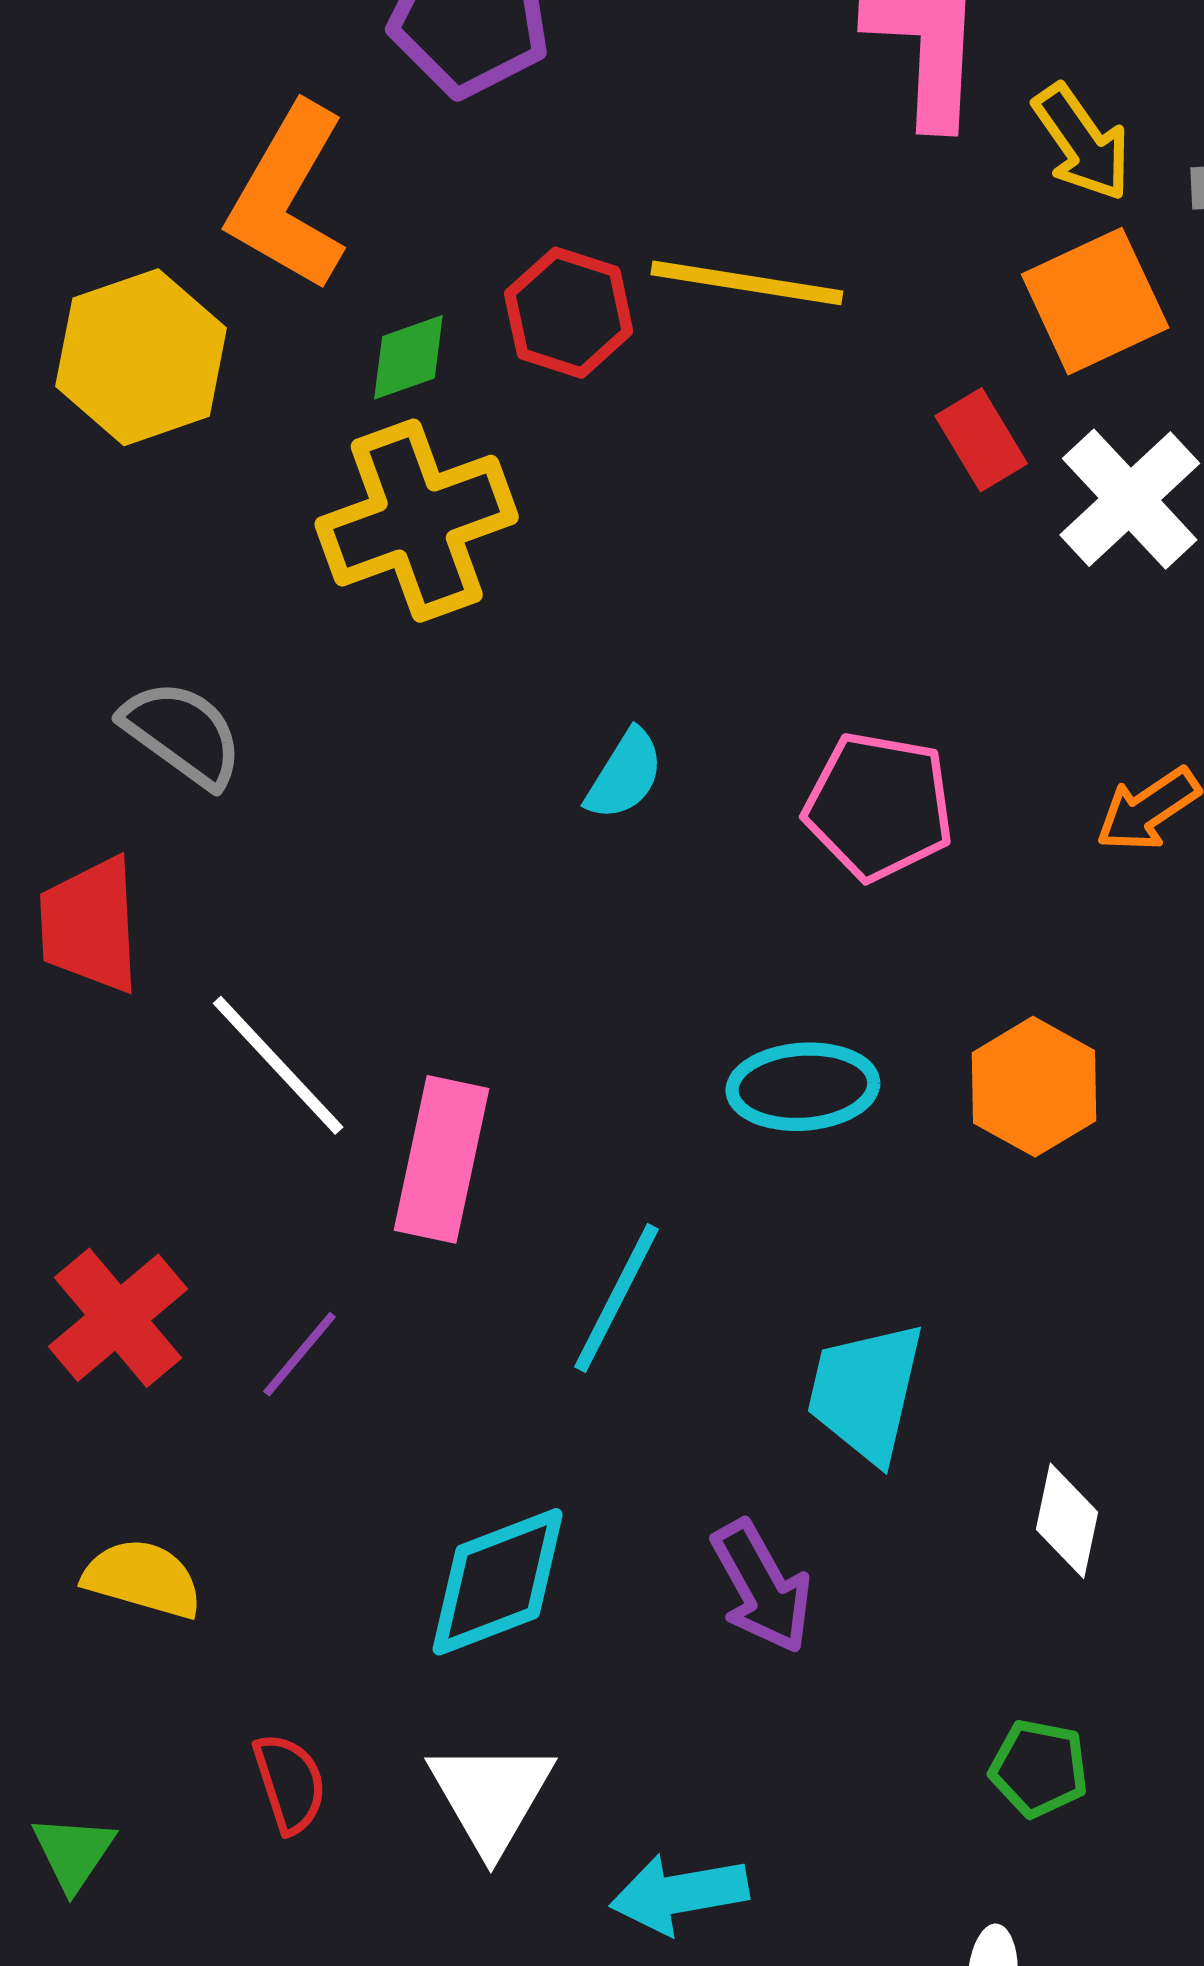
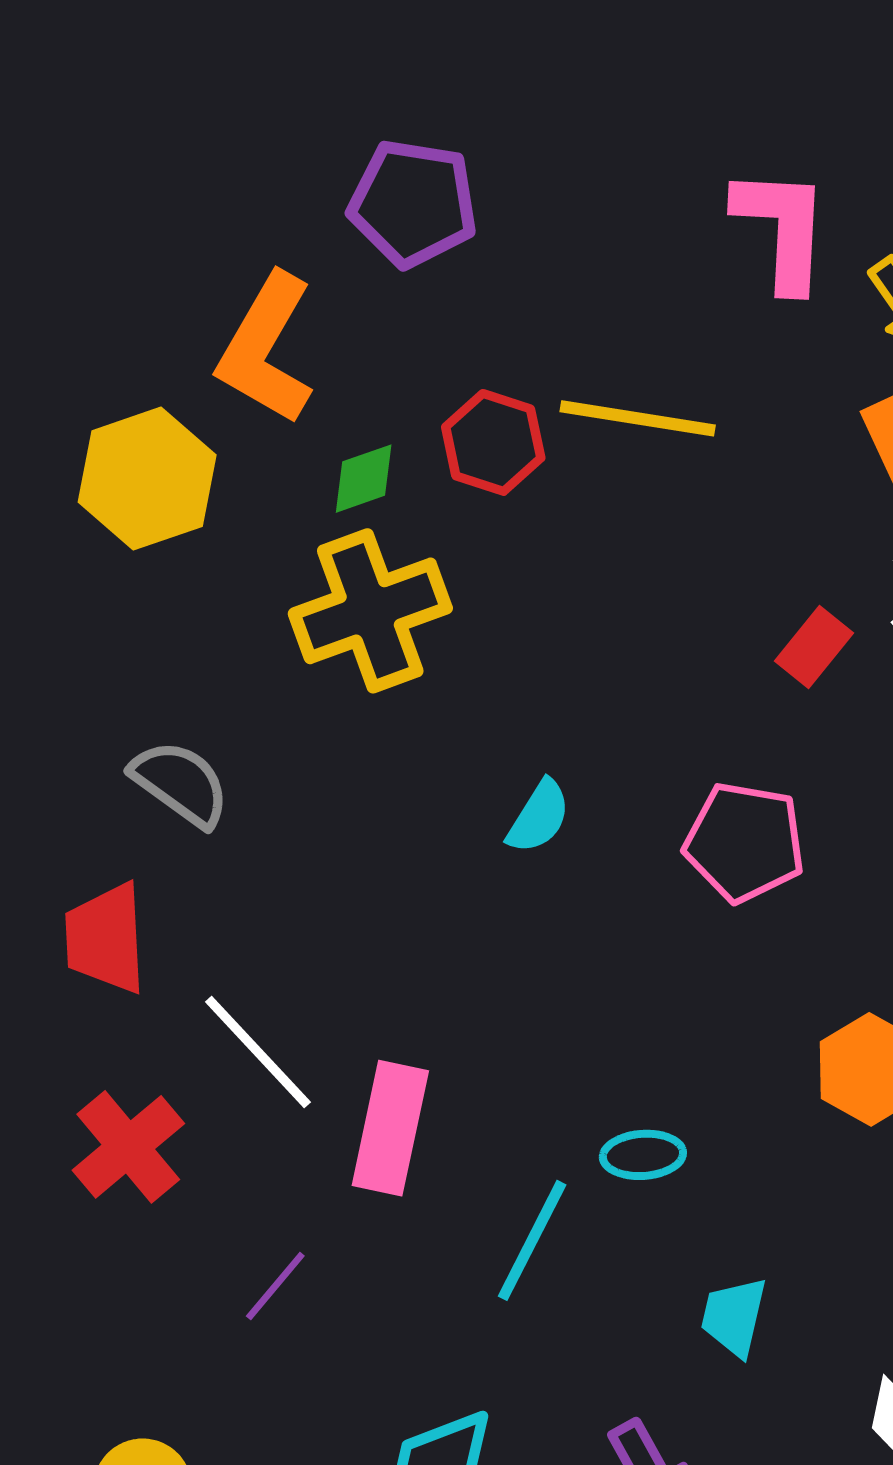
red rectangle: (981, 440) -> (814, 647), moved, turned 70
cyan ellipse: (803, 1087) -> (643, 1155), moved, size x0.7
red cross: (118, 1318) -> (128, 1147), moved
cyan trapezoid: (866, 1392) -> (734, 1317), size x0.7

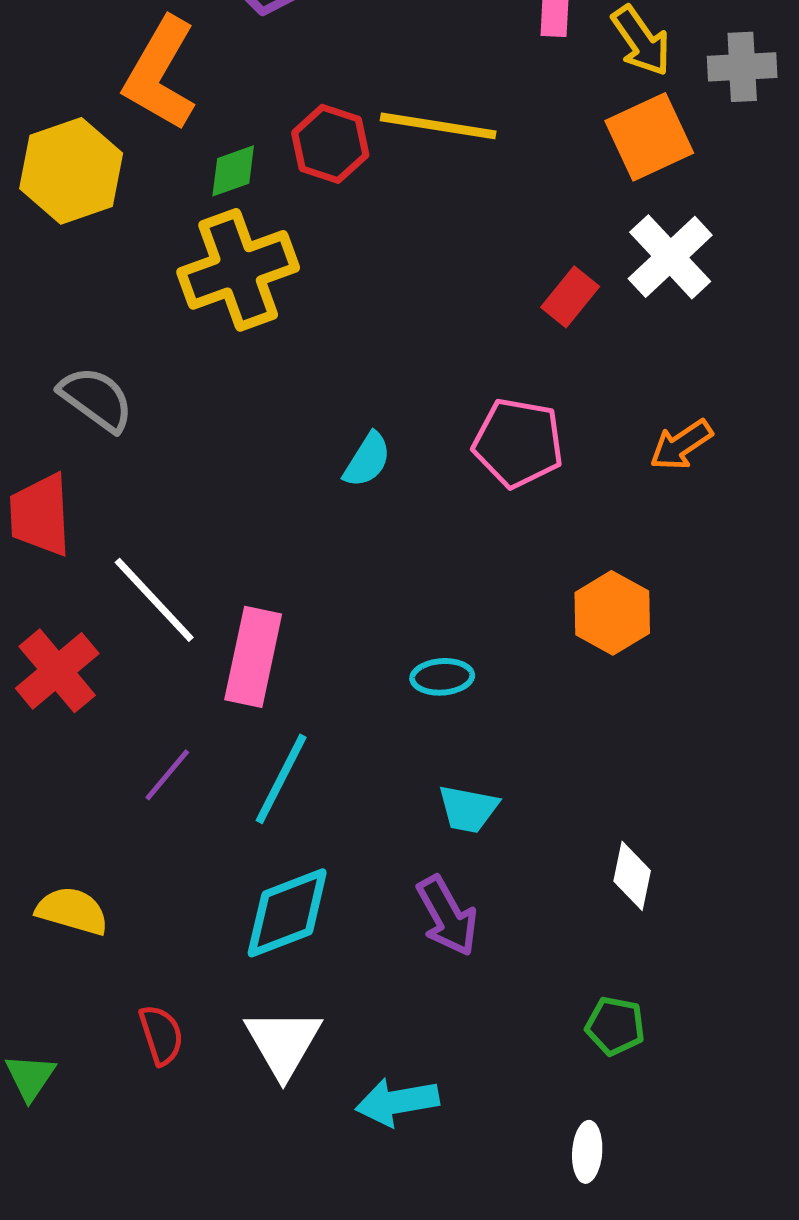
cyan semicircle: (539, 817) -> (367, 460), moved
cyan line: (532, 1240) -> (281, 779), moved
cyan trapezoid: (734, 1317) -> (468, 809), moved, turned -92

